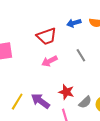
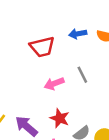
pink arrow: (49, 61) -> (54, 84), moved

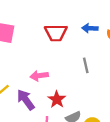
pink arrow: (54, 84) -> (39, 76), moved

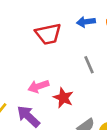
red star: (57, 99) -> (63, 98), moved

